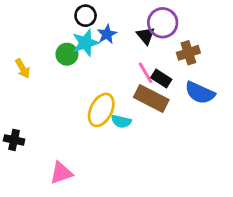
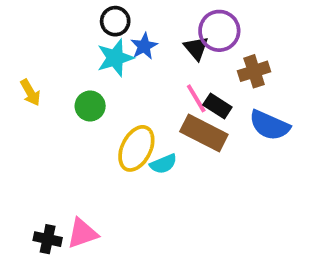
green circle: (67, 54) -> (90, 106), moved
cyan semicircle: (121, 121) -> (163, 164), turned -36
black cross: (14, 140) -> (48, 239), moved

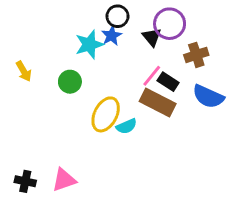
black circle: (115, 21) -> (117, 16), moved
pink line: (196, 98) -> (152, 76), turned 70
black cross: (48, 239) -> (25, 181), moved

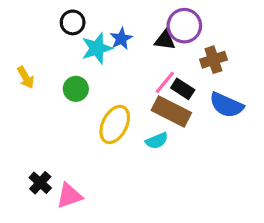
black circle: (117, 16) -> (73, 22), moved
black triangle: (152, 37) -> (165, 40), turned -42
cyan semicircle: (126, 126) -> (157, 141), moved
black cross: (25, 181) -> (40, 183), moved, turned 30

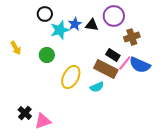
black triangle: (165, 40) -> (92, 25), moved
pink line: (165, 82) -> (125, 63), moved

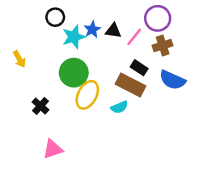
purple circle: (114, 16) -> (158, 18), moved
green circle: (47, 55) -> (74, 73), moved, size x1.5
pink line: (125, 63) -> (134, 37), moved
black cross: (25, 113) -> (40, 106), moved

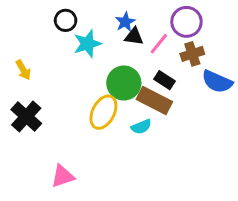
blue star: (92, 29) -> (125, 22), moved
green circle: (74, 73) -> (124, 83), moved
blue semicircle: (172, 80) -> (217, 82), moved
black cross: (40, 106) -> (26, 117), moved, size x1.5

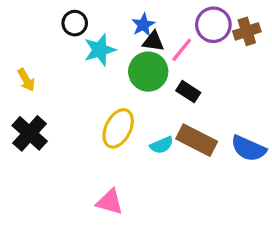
brown cross: (192, 54) -> (247, 31), moved
blue semicircle: (217, 82) -> (248, 148), moved
green circle: (124, 83) -> (148, 72), moved
brown rectangle: (154, 100) -> (197, 140), moved
pink triangle: (63, 176) -> (110, 202), moved, turned 35

